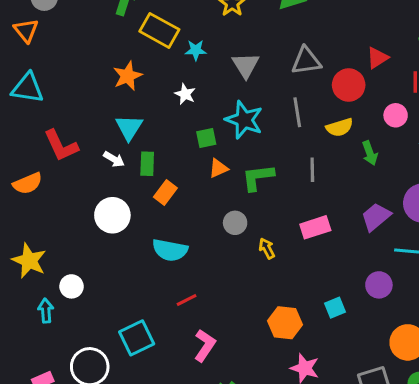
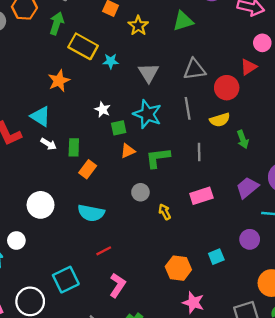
white star: (185, 94) -> (103, 110), moved
pink circle: (396, 115) -> (262, 43), moved
cyan triangle: (129, 127) -> (41, 116), moved, turned -30
white circle: (112, 215) -> (41, 205), moved

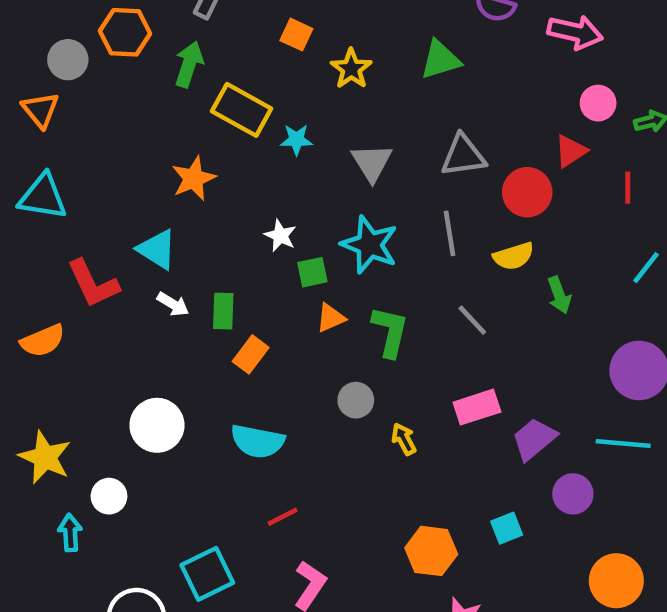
gray line: (199, 152) -> (472, 320), turned -42
green L-shape: (158, 158) -> (390, 332), turned 110
purple trapezoid: (247, 188) -> (534, 439), moved

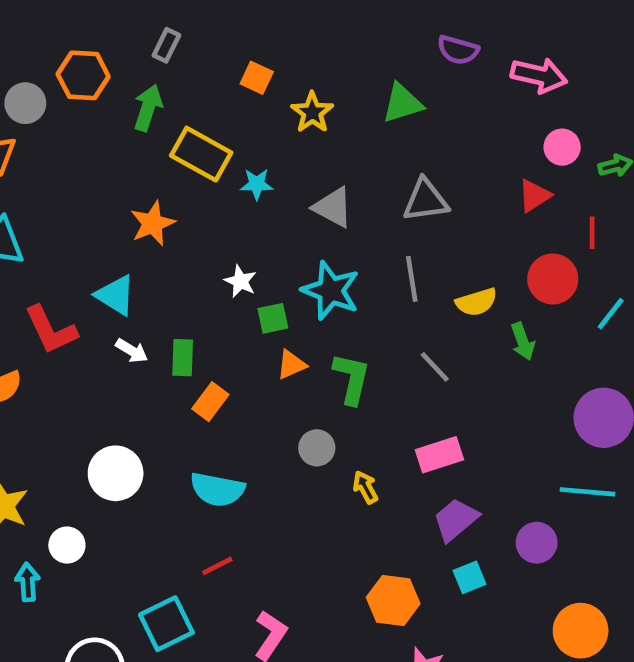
gray triangle: (372, 162) -> (333, 207), turned -30
red circle: (527, 192) -> (553, 279), moved
purple trapezoid: (534, 439) -> (456, 520), moved
red line: (283, 517) -> (217, 566), moved

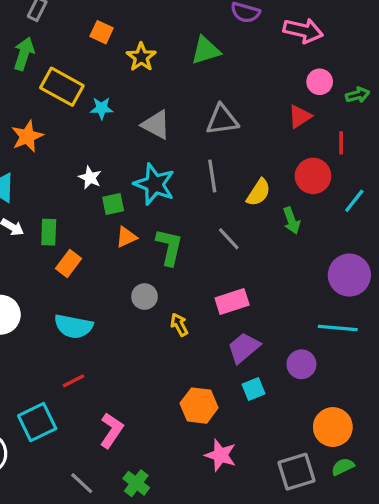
yellow semicircle: (476, 302) -> (259, 192), turned -40

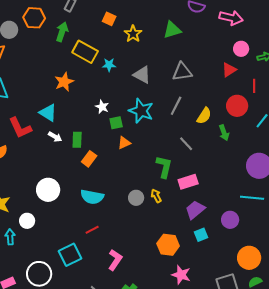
gray line: (212, 176) -> (176, 106), turned 36
green L-shape: (169, 247) -> (164, 167), moved
gray circle: (145, 297) -> (136, 198), moved

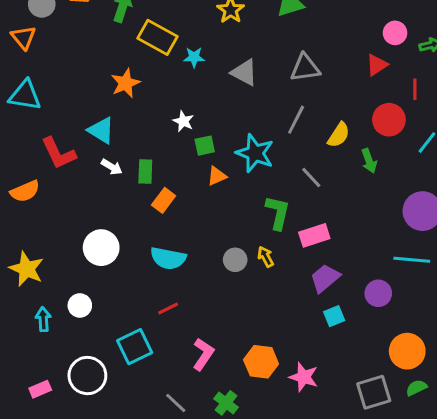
cyan star: (141, 111) -> (255, 153), moved
white circle: (27, 221) -> (80, 305), moved
orange hexagon: (168, 245) -> (261, 362), moved

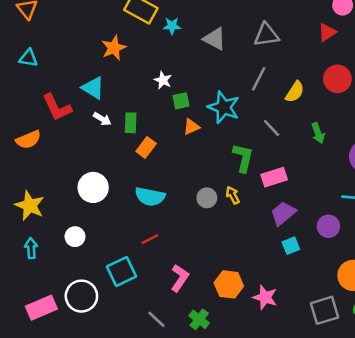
cyan triangle: (25, 95) -> (28, 58), size x0.7
green arrow: (369, 161) -> (318, 133), moved
cyan arrow: (43, 319) -> (31, 248), moved
pink rectangle: (40, 389) -> (41, 308), size x1.6

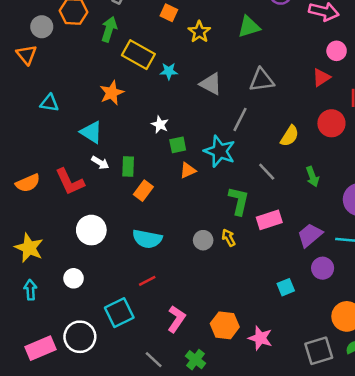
cyan triangle: (28, 58) -> (49, 103), moved
gray line: (259, 79) -> (240, 119), moved
red L-shape: (57, 107) -> (70, 182), moved
purple trapezoid: (283, 213) -> (310, 235), moved

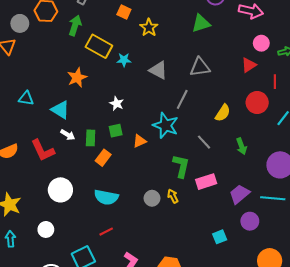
green triangle: (249, 27) -> (201, 23), moved
cyan triangle: (49, 103) -> (26, 98), moved
green square: (178, 145) -> (116, 131), moved

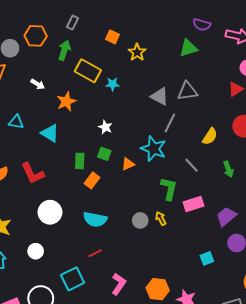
gray triangle: (158, 70) -> (160, 96), moved
green square: (116, 131) -> (104, 154), turned 32
white arrow: (68, 135) -> (38, 84), moved

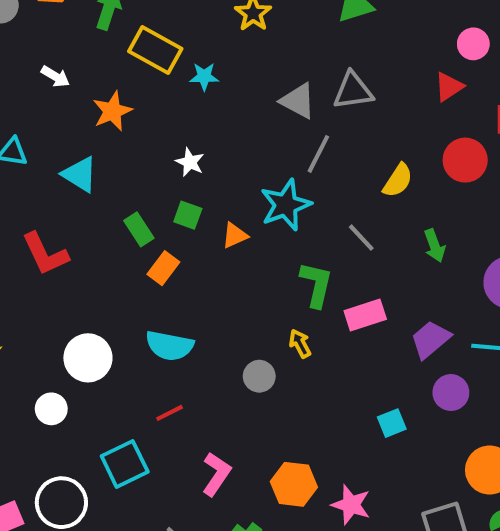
cyan star: (154, 149) -> (286, 205), turned 30
green rectangle: (80, 161) -> (139, 229), turned -35
white circle: (50, 212) -> (88, 358), moved
gray circle: (140, 220) -> (259, 376), moved

